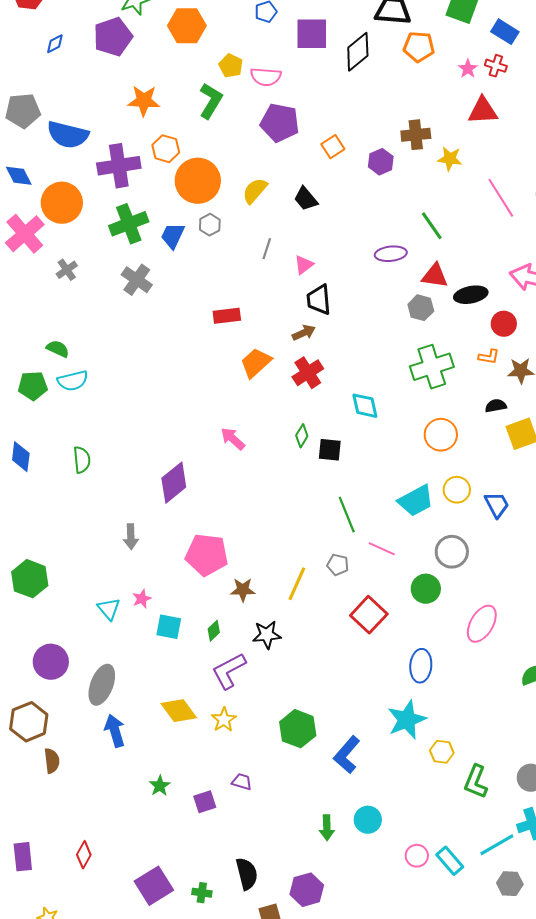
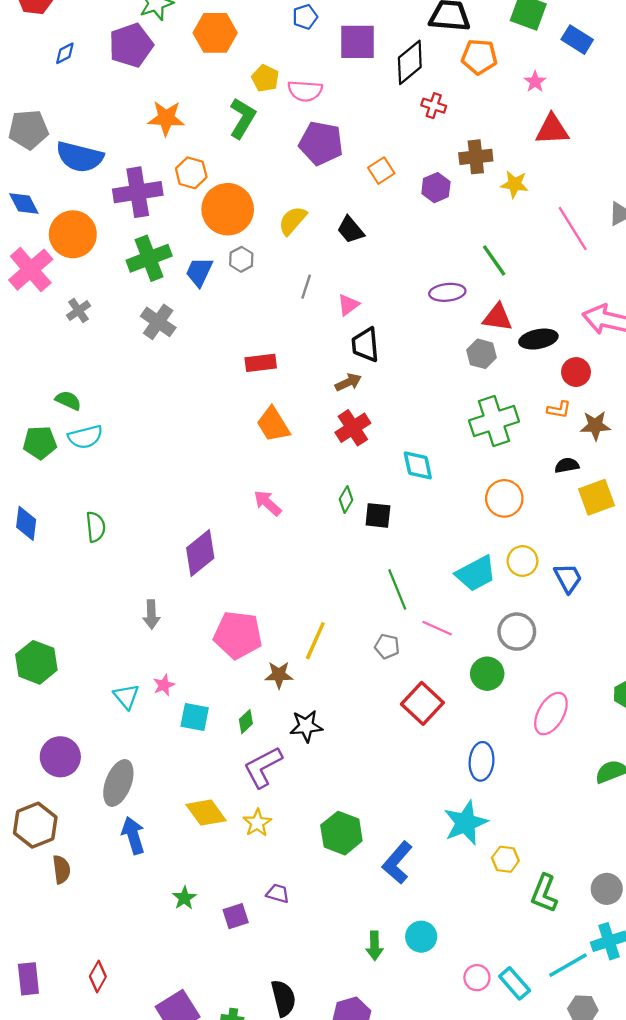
red cross: (496, 66) -> (434, 106), moved
orange trapezoid: (256, 363) -> (273, 424), moved, turned -80
yellow line: (297, 584) -> (315, 641), moved

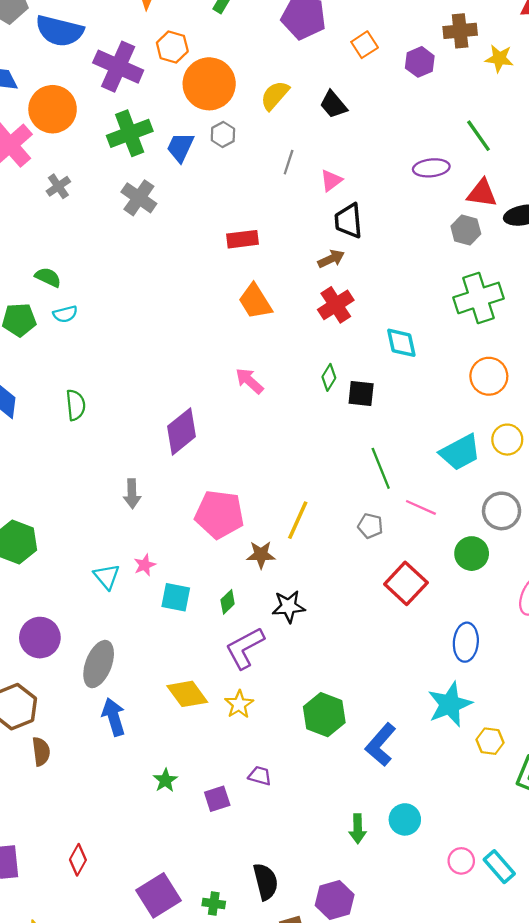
purple cross: (138, 192) -> (118, 67), turned 33
cyan semicircle: (85, 437) -> (65, 314), size x0.7

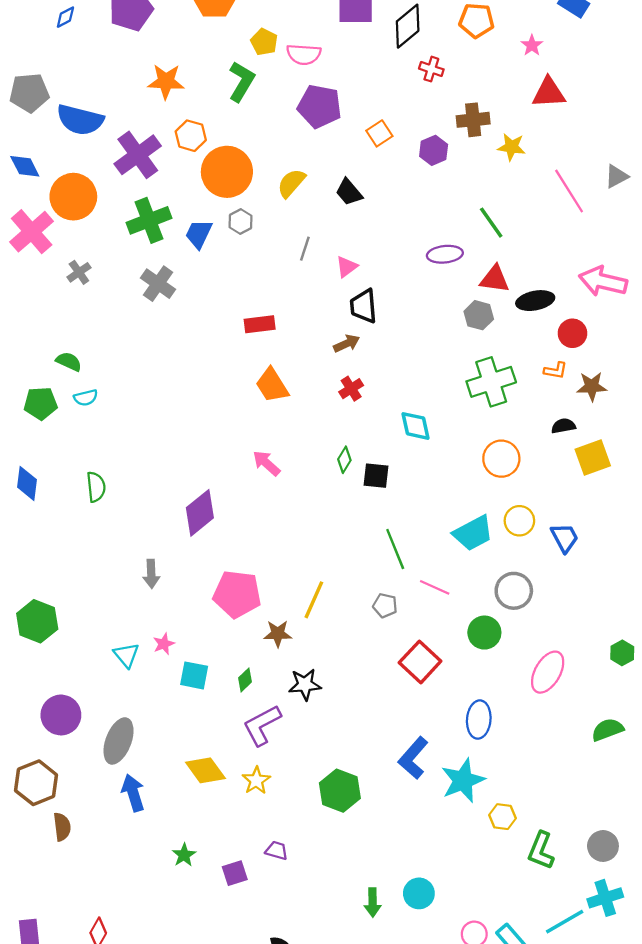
purple cross: (118, 67) -> (138, 155), turned 30
red cross: (336, 305) -> (351, 389), size x0.7
blue L-shape: (381, 745) -> (413, 758), moved

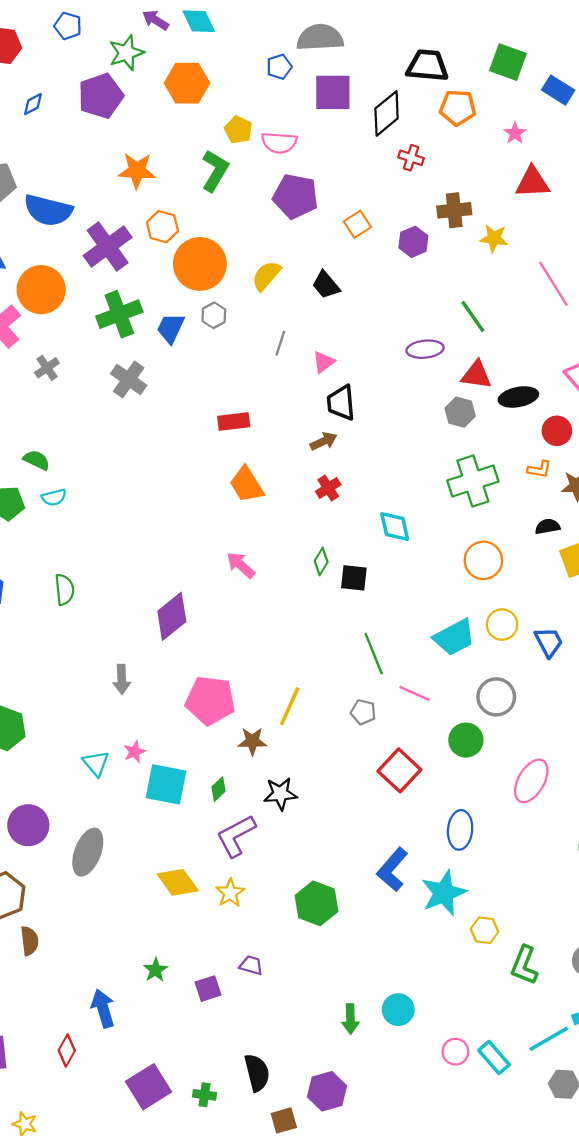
cyan square: (194, 675) -> (166, 784), size x1.4
blue arrow: (133, 793) -> (103, 1008), moved

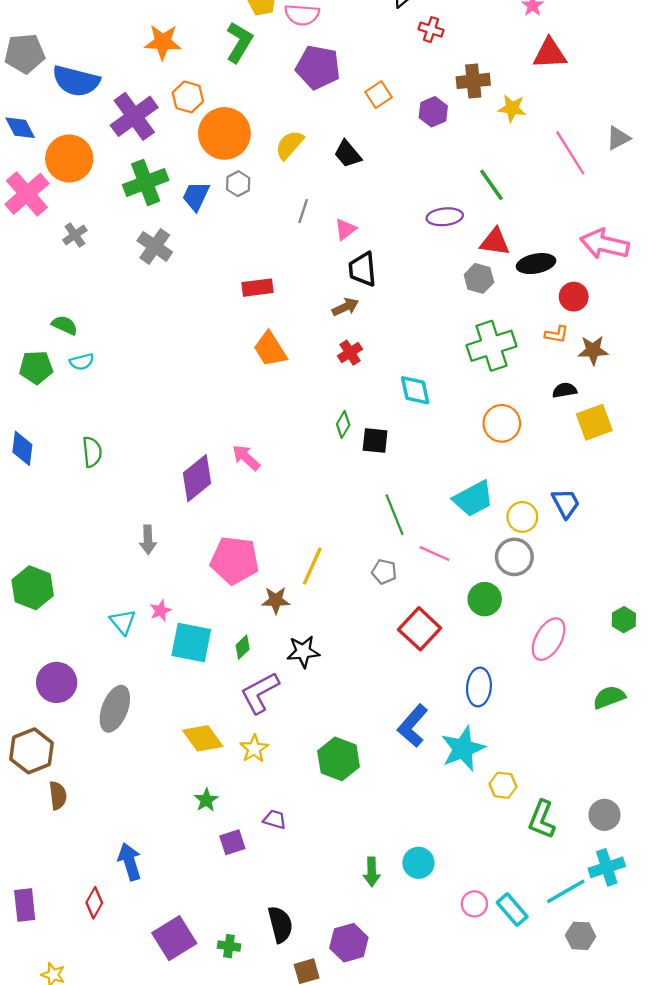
pink arrow: (241, 565) -> (246, 458), moved
yellow circle: (502, 625) -> (522, 517), moved
green star: (155, 970) -> (206, 800), moved

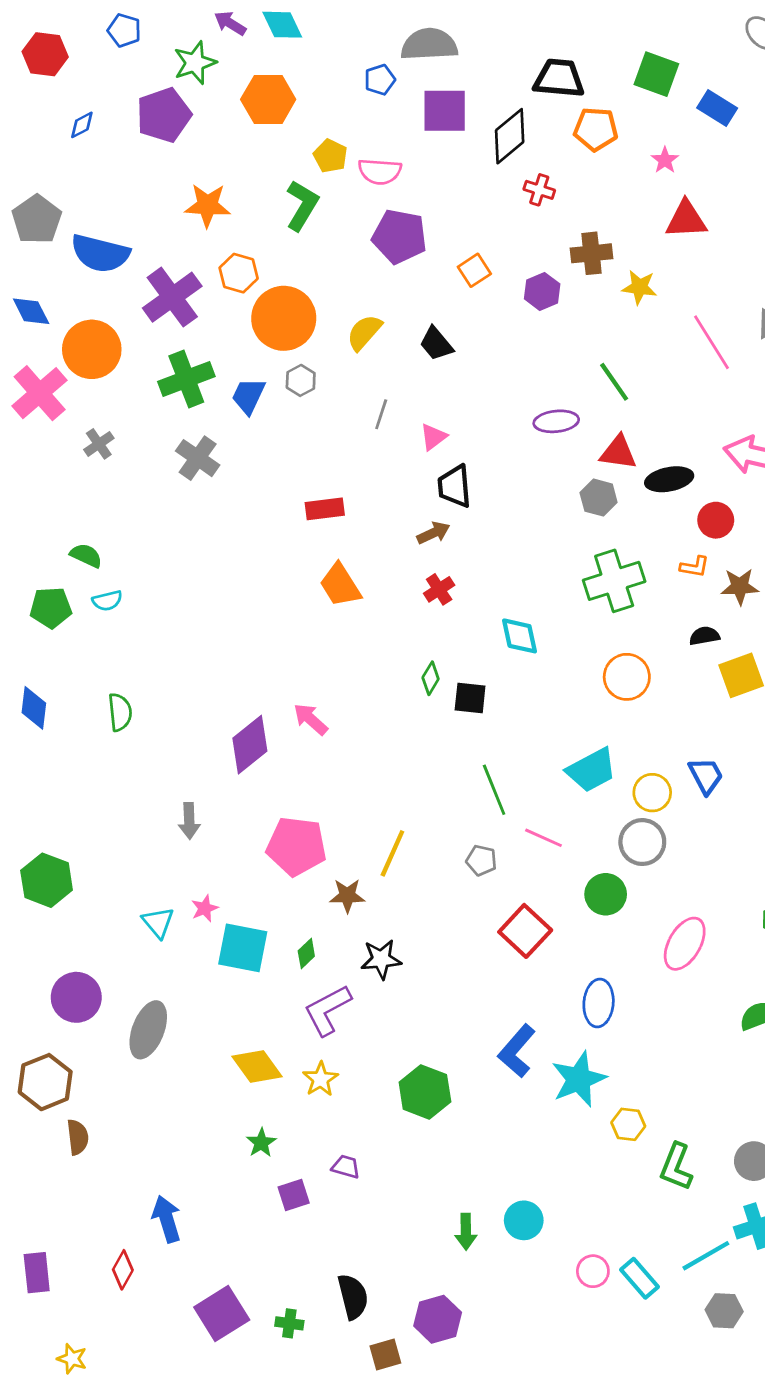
gray pentagon: (25, 54) -> (37, 219), turned -30

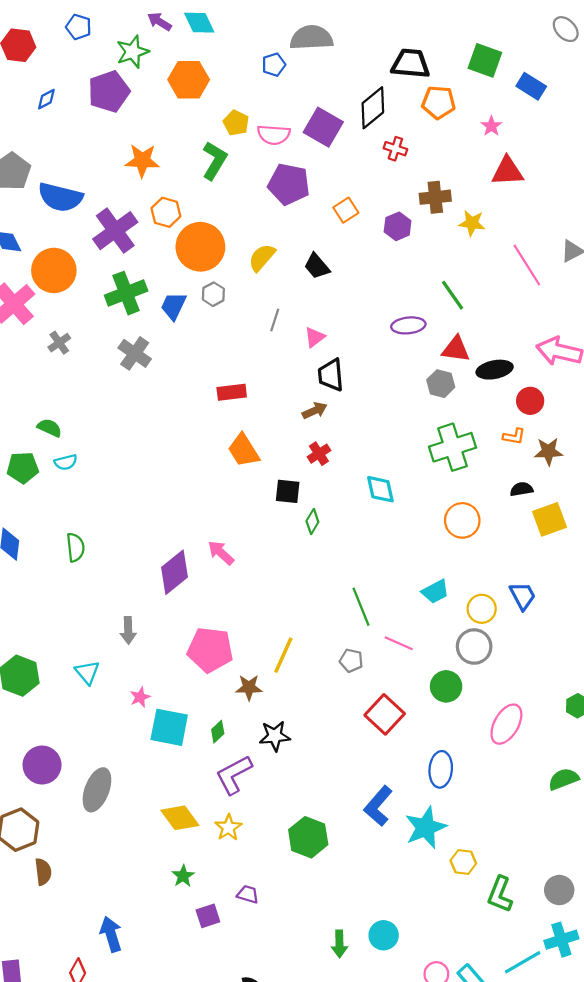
purple square: (445, 111) -> (323, 127), moved, turned 30
black square: (470, 698) -> (288, 491), moved
cyan trapezoid: (592, 770) -> (435, 592), size x0.7
cyan triangle: (158, 922) -> (87, 672), moved

